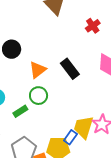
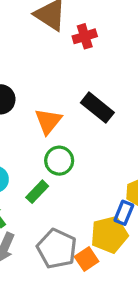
red cross: (93, 26) -> (85, 36), moved, turned 32

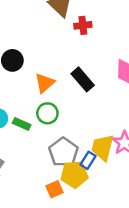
green rectangle: (37, 192) -> (22, 124), moved, turned 60
gray pentagon: (57, 249) -> (63, 152), moved

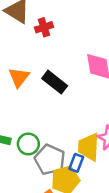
orange triangle: (45, 83) -> (19, 77), moved
green circle: (47, 113) -> (28, 144), moved

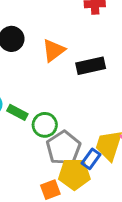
black rectangle: (55, 82) -> (91, 66), turned -65

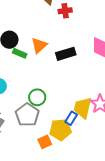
green rectangle: (17, 112) -> (20, 53), moved
gray pentagon: (63, 148) -> (27, 115), moved

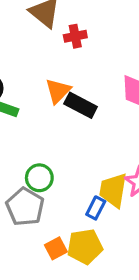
orange triangle: (39, 45) -> (58, 91), moved
black rectangle: (66, 54) -> (81, 105), turned 48
yellow pentagon: (60, 130) -> (85, 247), moved

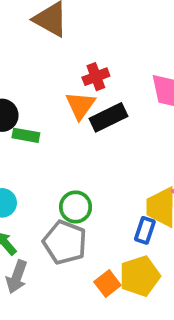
red cross: (75, 36) -> (96, 77), moved
black rectangle: (81, 105) -> (109, 117), turned -44

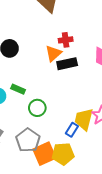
green rectangle: (26, 135) -> (18, 89), moved
gray pentagon: (65, 242) -> (28, 140), moved
orange square: (107, 283) -> (44, 154), size x1.6

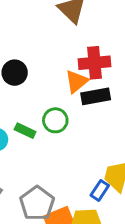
red cross: (66, 40) -> (94, 63), size x1.5
green circle: (37, 108) -> (55, 120), moved

